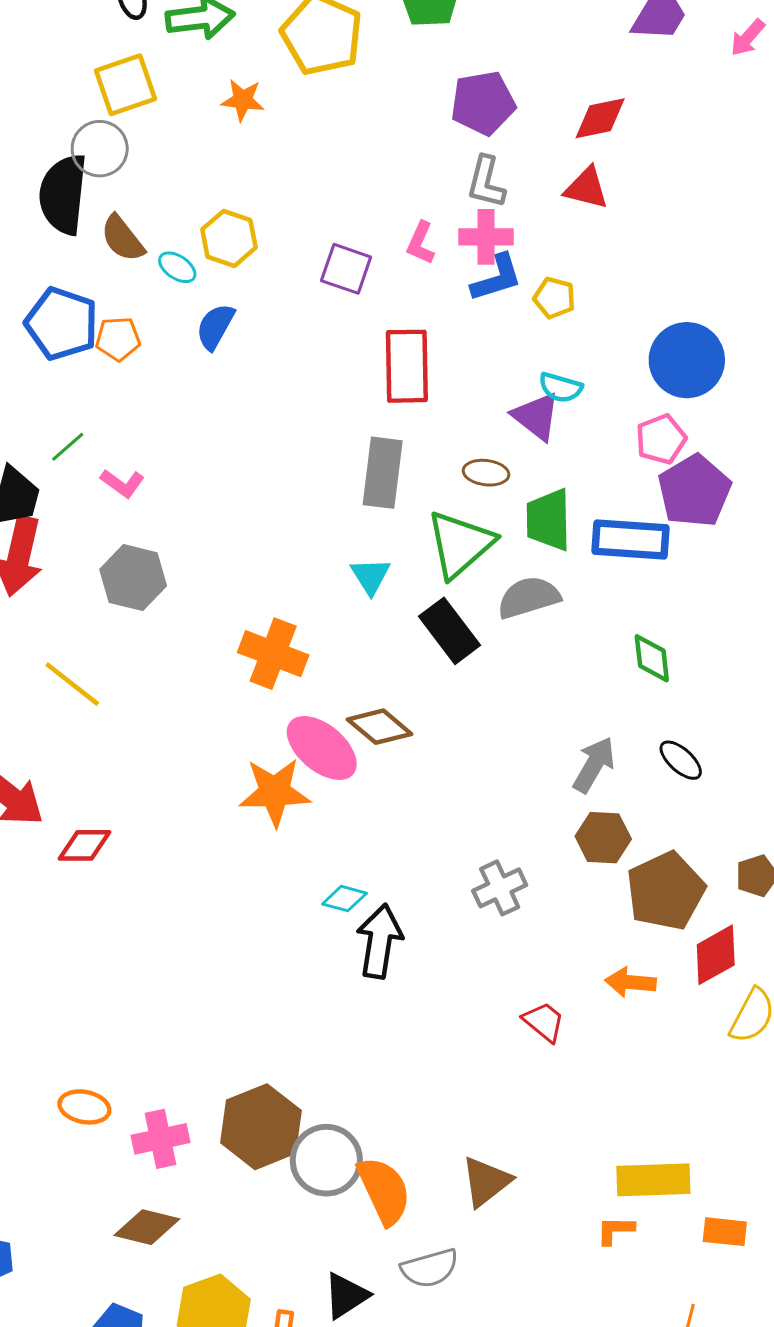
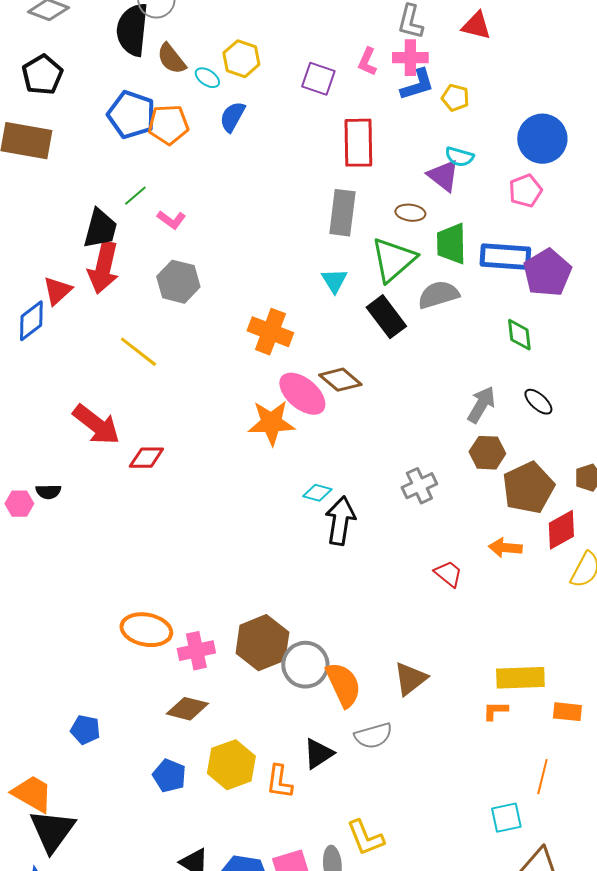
orange pentagon: (118, 339) -> (168, 125), size x1.4
purple pentagon: (694, 491) -> (547, 273), moved
orange ellipse: (84, 1107) -> (146, 630), size x1.5

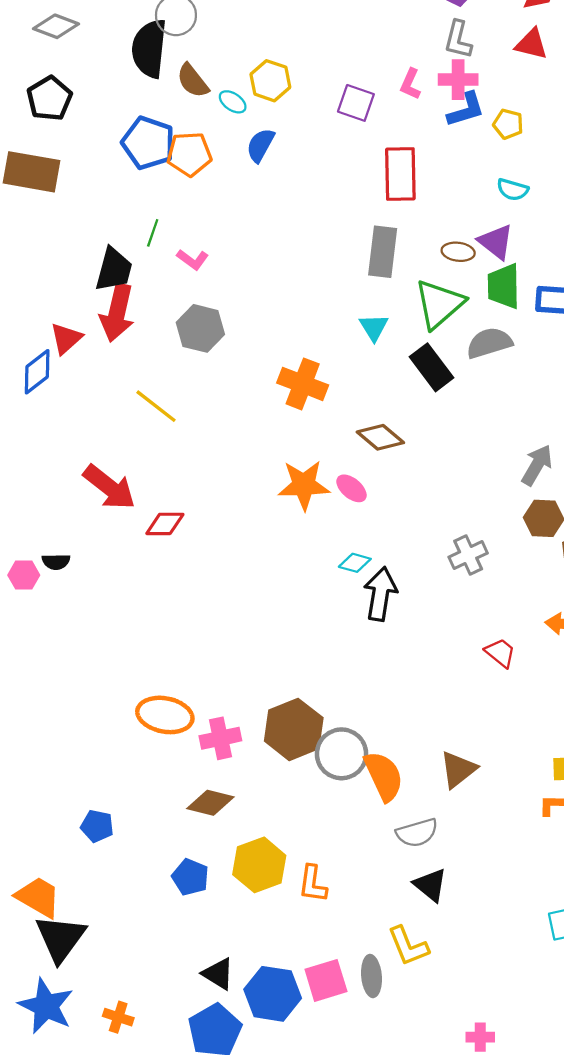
purple triangle: (443, 176) -> (496, 242), moved
green line: (135, 196) -> (153, 233), turned -30
pink ellipse: (302, 394) -> (351, 488), moved, size x0.6
black triangle: (318, 754) -> (430, 885), moved, turned -48

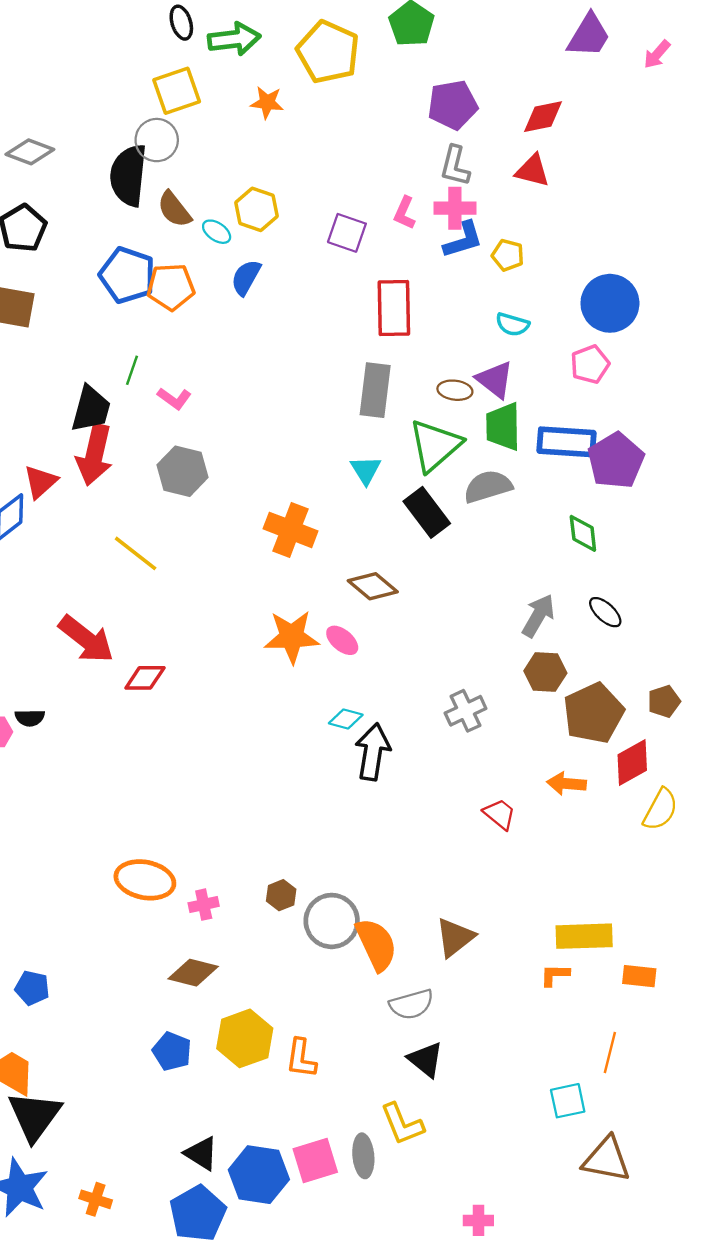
brown hexagon: (294, 729) -> (281, 895), size x0.5
pink cross: (220, 738) -> (204, 905), size x0.7
blue pentagon: (97, 826) -> (32, 988), moved

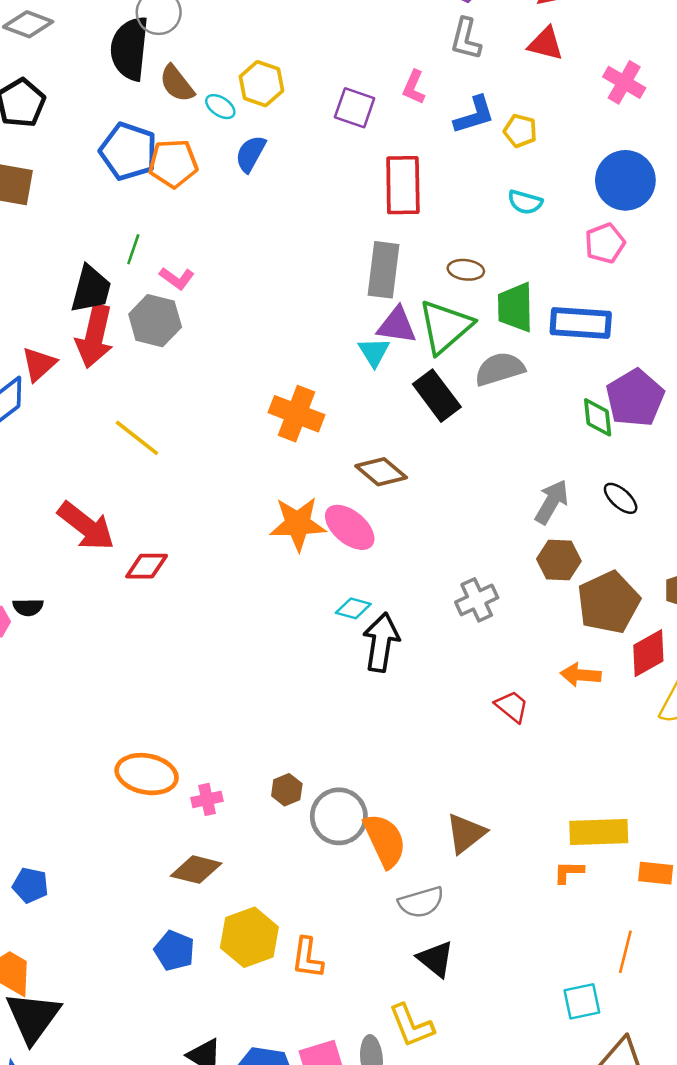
pink cross: (455, 208) -> (624, 82), moved, turned 30
purple triangle: (495, 380) -> (397, 325), moved, turned -30
purple pentagon: (616, 461) -> (635, 398), moved
gray hexagon: (183, 471) -> (155, 321), moved
pink ellipse: (342, 640) -> (350, 527), size x1.5

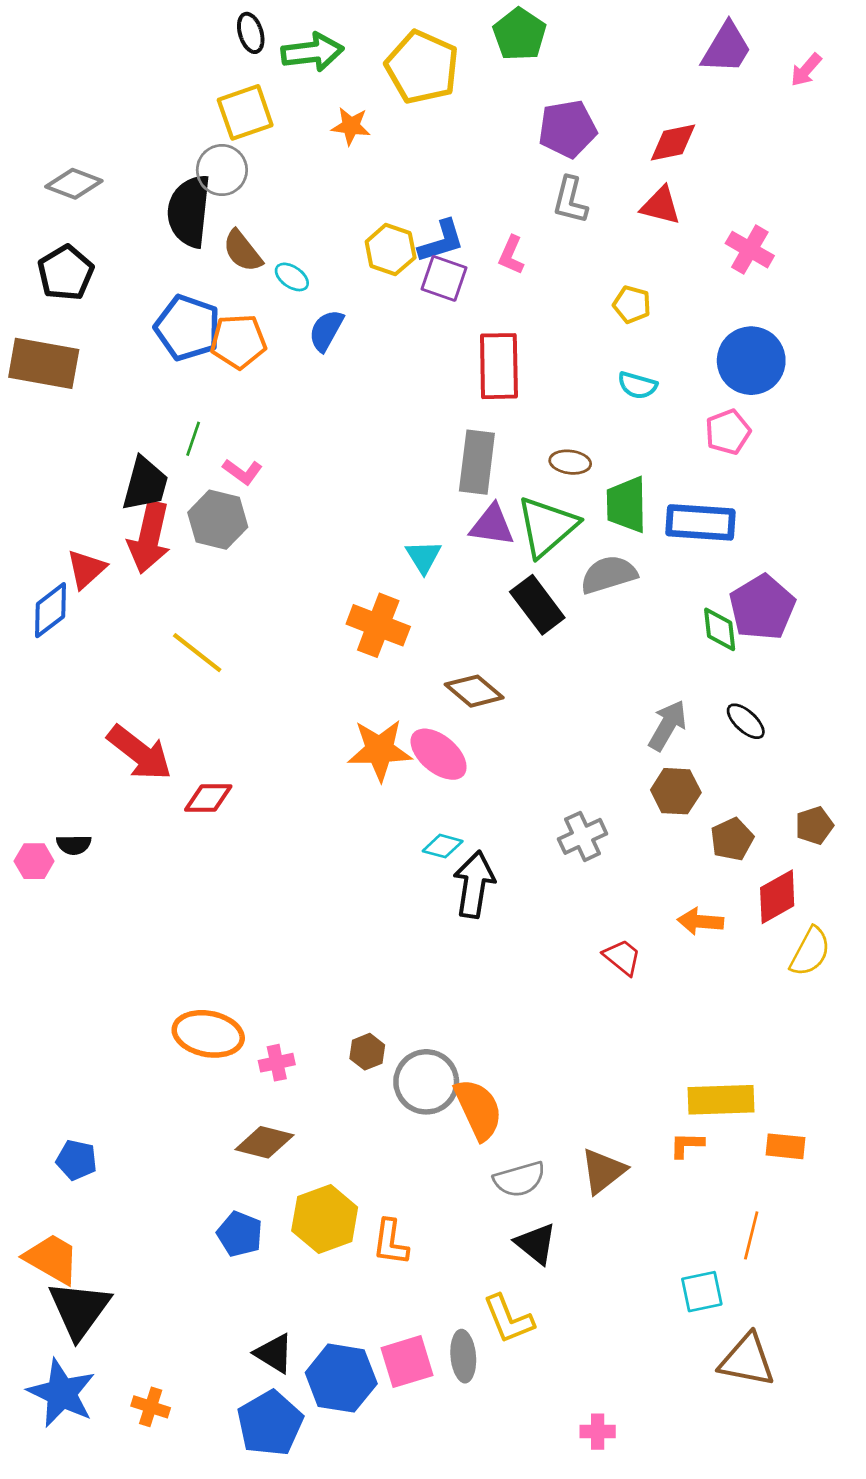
yellow hexagon: (261, 84) -> (391, 250), moved
blue L-shape: (474, 115) -> (441, 241), moved
cyan triangle: (374, 352) -> (423, 557), moved
brown pentagon: (608, 602) -> (732, 839), size x0.6
brown triangle: (466, 833) -> (603, 1171), moved

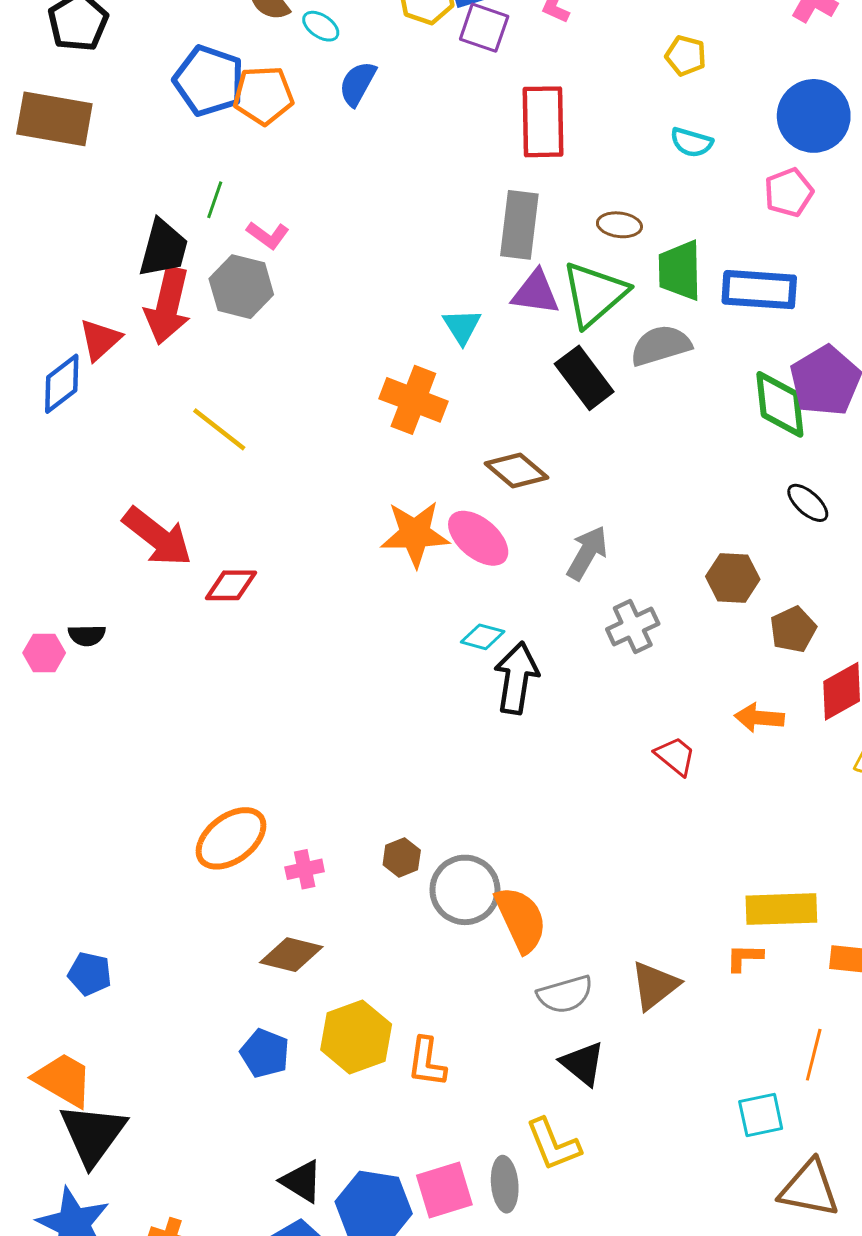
green diamond: (720, 629) -> (780, 404), size x1.4
gray arrow: (668, 725) -> (587, 553), moved
orange ellipse: (208, 1034) -> (231, 838), turned -48

